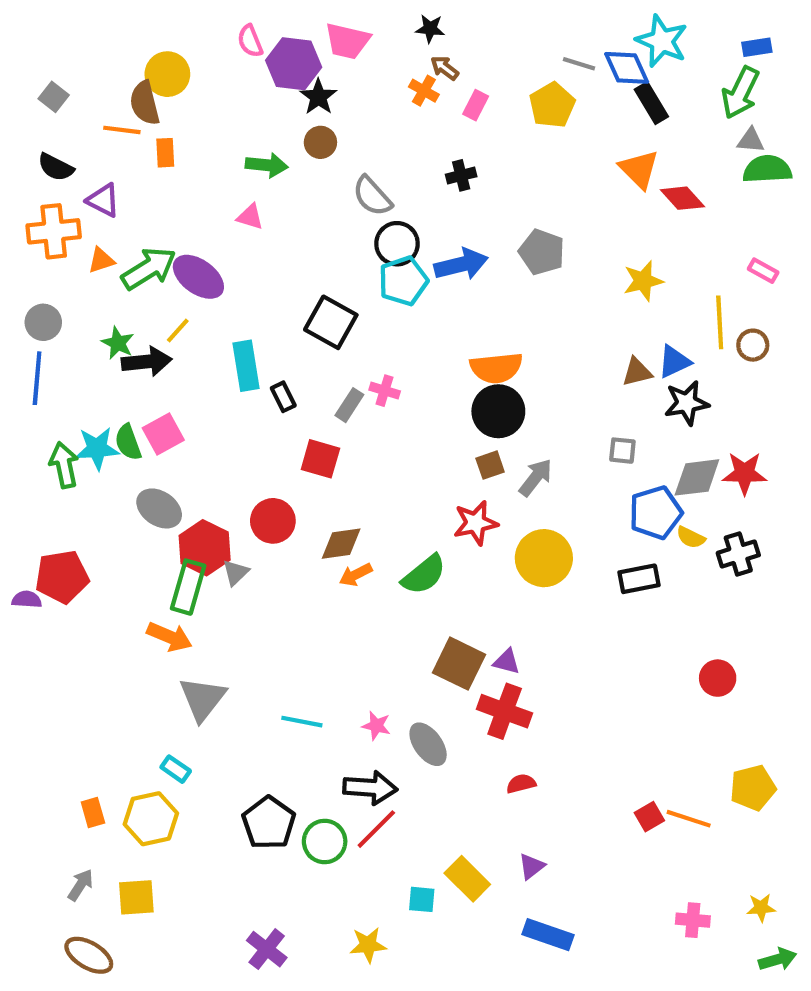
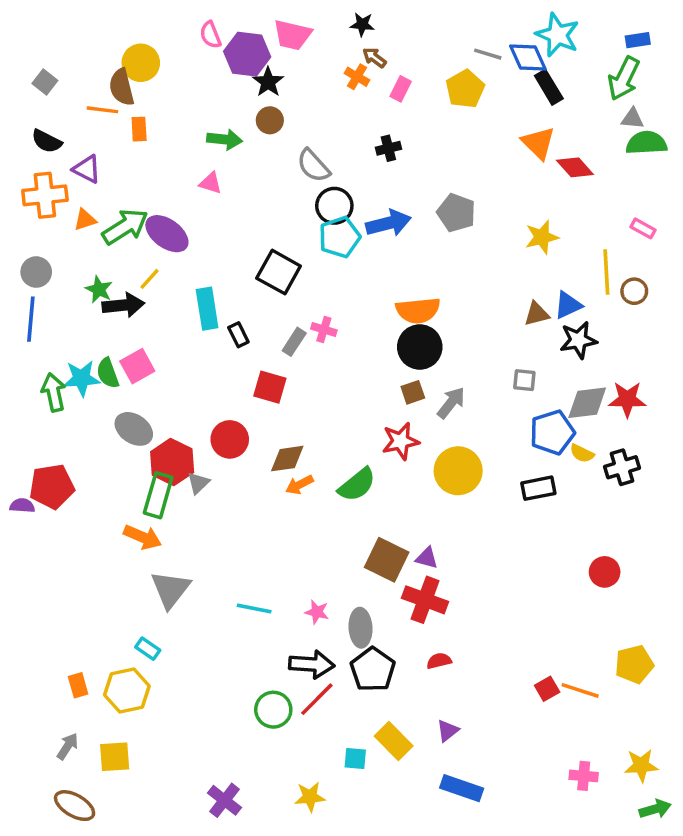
gray ellipse: (428, 744) -> (360, 628), turned 33
black pentagon: (269, 823) -> (373, 670), moved
yellow star: (761, 908) -> (641, 765), size x1.4

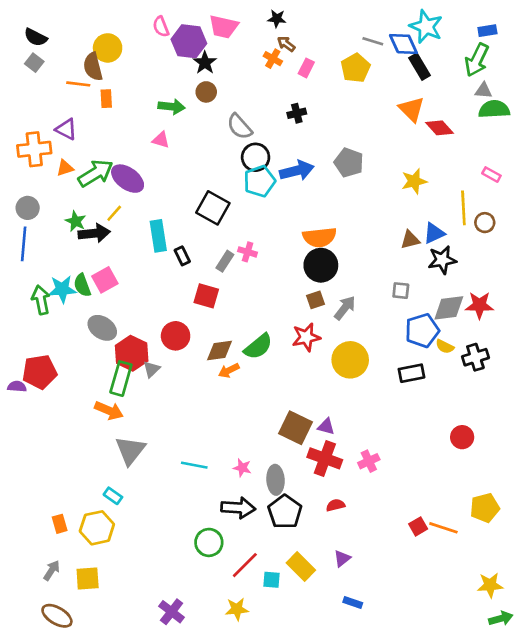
black semicircle: (47, 141) -> (36, 37), moved
green semicircle: (357, 485) -> (258, 347), moved
red line: (317, 699) -> (245, 565), moved
pink cross: (584, 776) -> (369, 461), moved, turned -30
blue rectangle: (462, 788) -> (353, 602), size x0.6

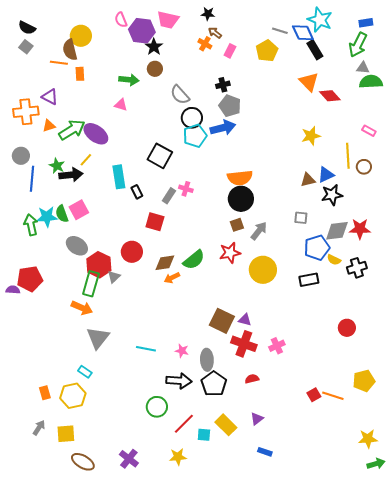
gray pentagon: (349, 163) -> (230, 106), moved
blue line: (24, 244) -> (32, 179), moved
brown ellipse: (57, 616) -> (83, 462), moved

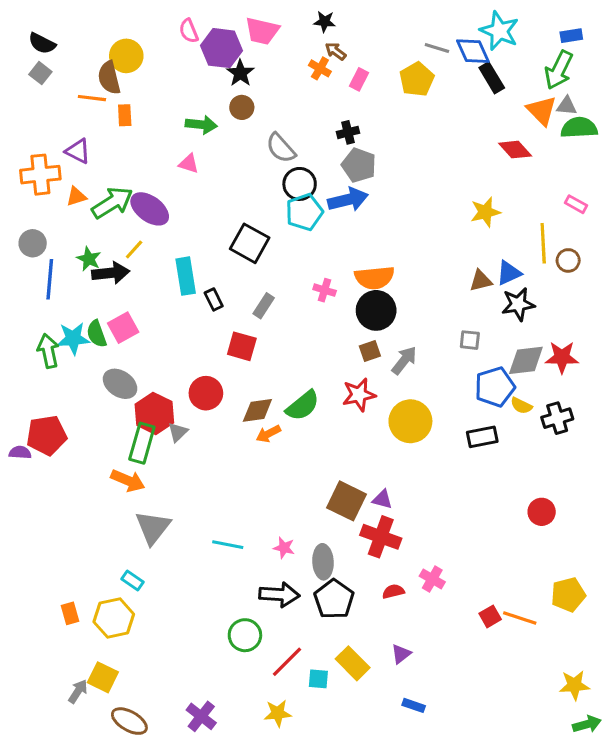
orange triangle: (309, 82) -> (542, 111), moved
pink cross: (186, 189) -> (325, 290), moved
pink cross: (277, 346) -> (432, 579), moved, turned -35
gray arrow: (39, 428) -> (78, 691), moved
yellow square: (66, 434) -> (103, 677), turned 30

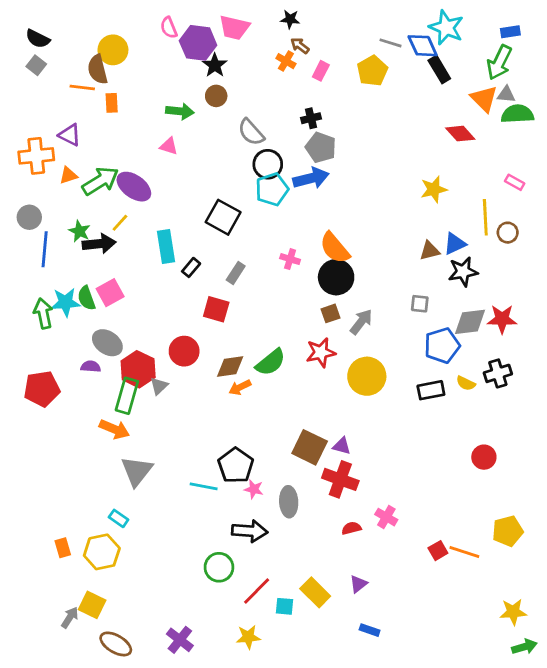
orange semicircle: (375, 278) -> (335, 248), turned 56
black rectangle: (214, 299) -> (191, 267), turned 66
yellow semicircle: (521, 406) -> (466, 383), moved
purple semicircle: (20, 452) -> (91, 366), moved
black pentagon: (334, 599) -> (236, 465), moved

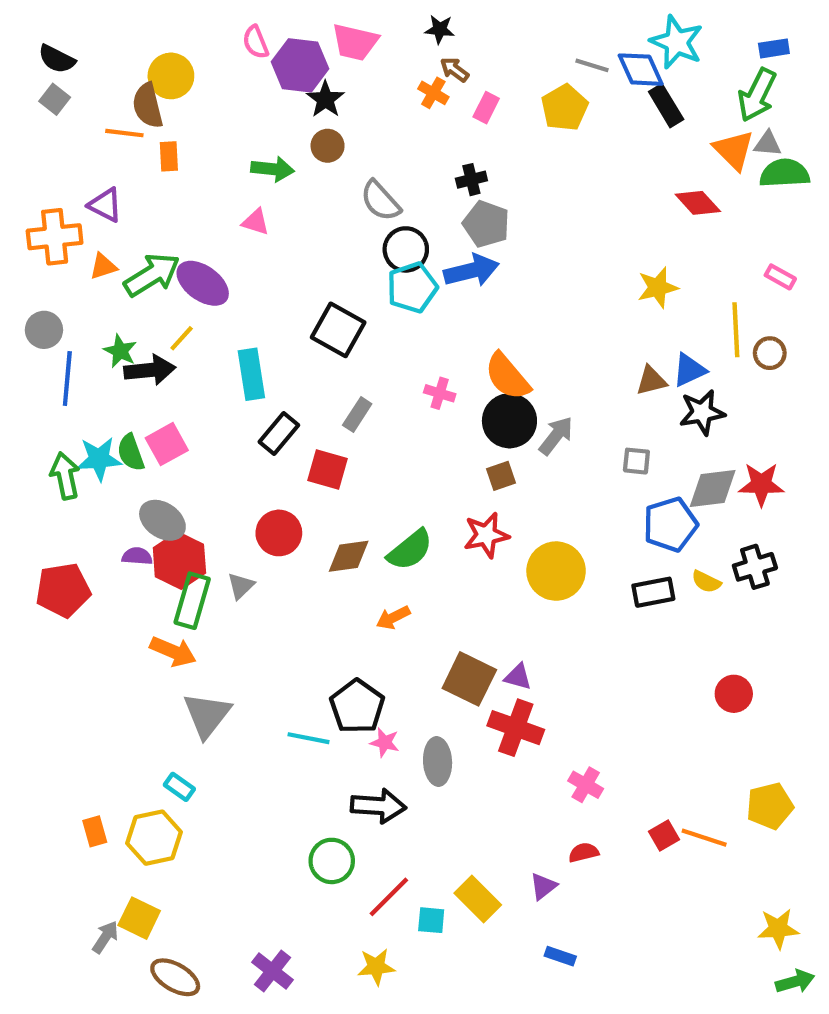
black rectangle: (191, 267) -> (279, 434), moved, size x1.4
gray arrow: (361, 322) -> (556, 436), moved
red hexagon: (138, 369) -> (179, 560), moved
orange arrow: (240, 387) -> (393, 618), moved
red semicircle: (351, 528) -> (584, 852), moved

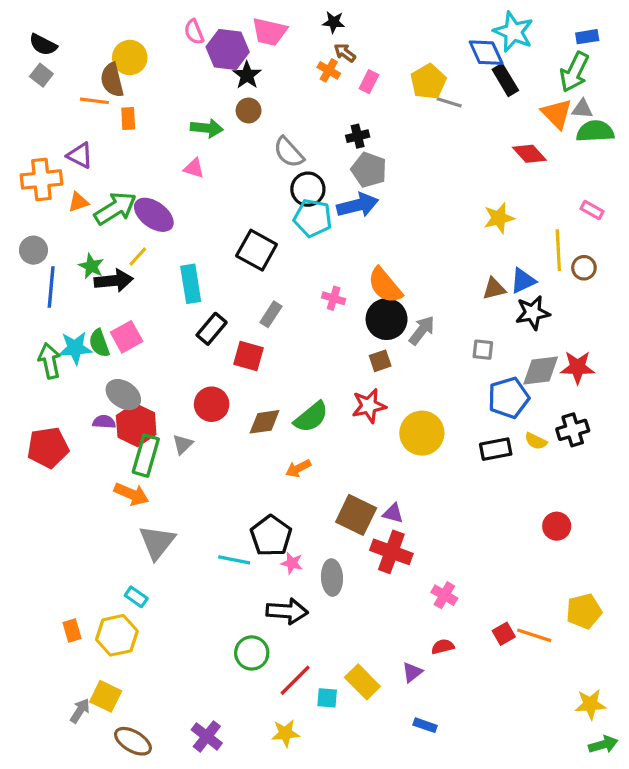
gray line: (592, 65) -> (449, 102), moved
cyan pentagon: (412, 288) -> (313, 218), turned 30

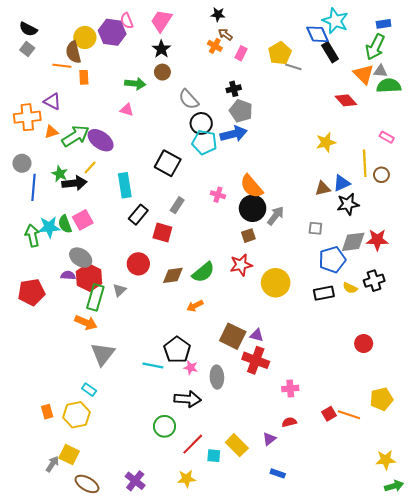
pink trapezoid: (269, 32) -> (161, 21), moved, turned 110
purple hexagon: (228, 49) -> (112, 32), moved
pink cross: (444, 595) -> (290, 389), turned -35

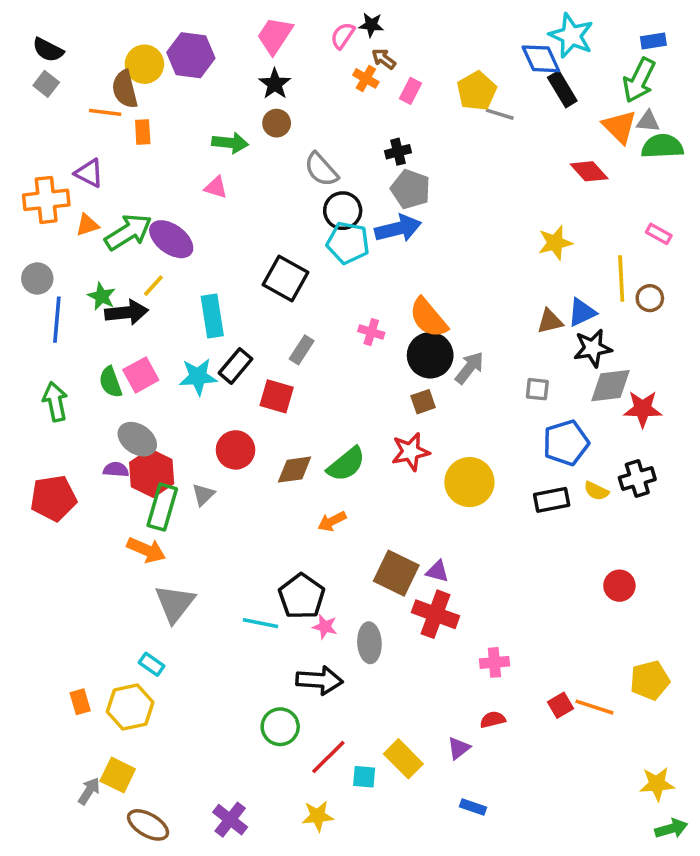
pink semicircle: (127, 21) -> (343, 36), moved, turned 56
cyan star: (49, 227) -> (198, 377), moved
gray diamond: (353, 242) -> (611, 386), moved

